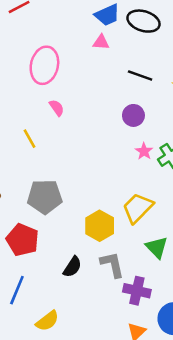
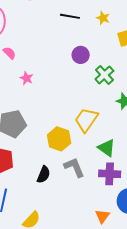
purple circle: (133, 115) -> (81, 55), moved
pink star: (144, 151) -> (27, 78), moved
purple cross: (137, 291) -> (110, 174), moved

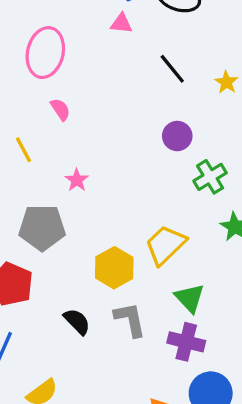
black line: (70, 16) -> (172, 69), turned 30
pink star: (27, 78) -> (77, 180), moved
black semicircle: (44, 175) -> (77, 322), turned -78

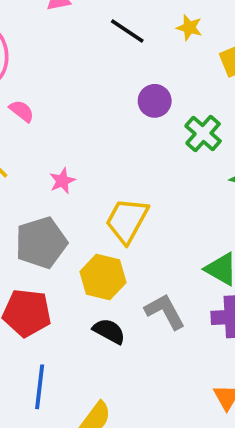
pink star: (77, 180) -> (62, 181), turned 30
yellow trapezoid: (165, 245) -> (127, 221), moved
yellow hexagon: (114, 268) -> (103, 277), moved

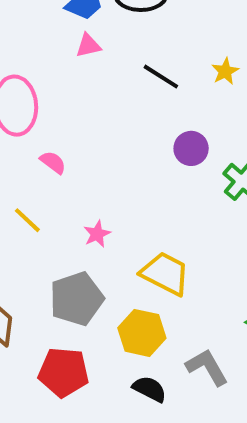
yellow star: (189, 28) -> (225, 71), turned 30
yellow trapezoid: (127, 221) -> (165, 274), turned 90

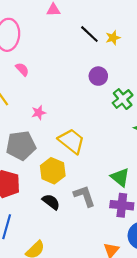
yellow star: (225, 71) -> (113, 38), moved

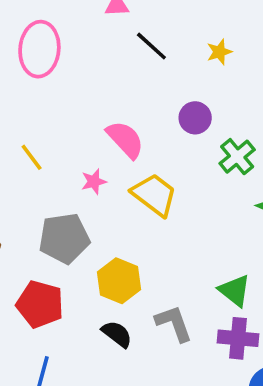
black line: (89, 34) -> (151, 46), moved
pink semicircle: (22, 69) -> (125, 139), moved, size x1.6
yellow trapezoid: (71, 141) -> (154, 195), moved

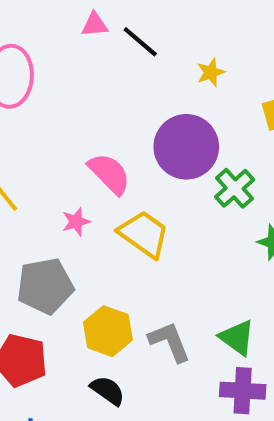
black line: (151, 46) -> (140, 42), moved
purple circle: (195, 118) -> (186, 147), size x1.8
gray L-shape: (174, 323) -> (170, 342), moved

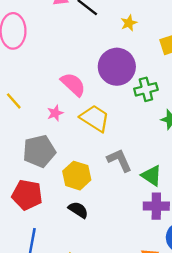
green cross: (235, 188) -> (146, 89), turned 30
gray L-shape: (170, 342) -> (119, 160), moved

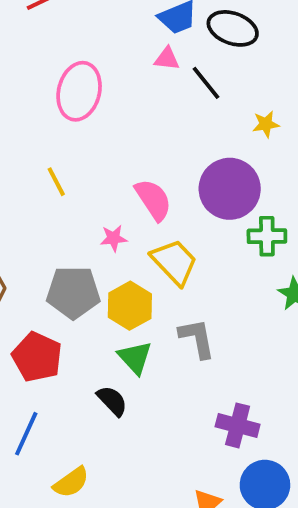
yellow line: (14, 101) -> (56, 182), moved
yellow hexagon: (77, 176) -> (130, 306), moved
green triangle: (152, 176) -> (135, 357), moved

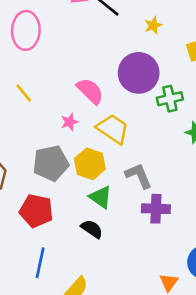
purple cross: (238, 425) -> (156, 209), moved

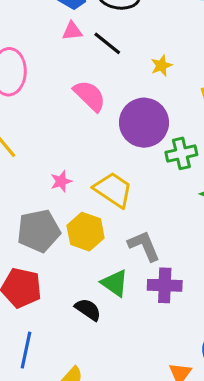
pink semicircle: (90, 91) -> (90, 96), moved
green triangle: (101, 197) -> (115, 283), moved

